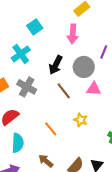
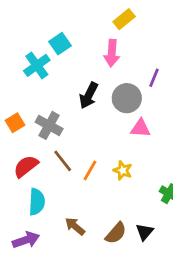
cyan cross: (21, 54) -> (37, 65), moved
brown line: (64, 91) -> (63, 161), moved
orange line: (51, 129) -> (90, 170), moved, turned 70

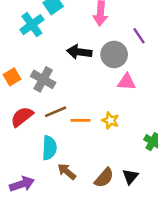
purple line: (154, 78) -> (139, 36), turned -56
black arrow: (89, 95) -> (79, 52), turned 70
brown line: (63, 161) -> (56, 112), turned -75
orange line: (90, 170) -> (80, 120), turned 60
cyan semicircle: (37, 202) -> (49, 148), moved

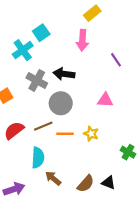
gray circle: (114, 54) -> (61, 103), moved
gray cross: (43, 79) -> (37, 80), moved
black triangle: (130, 177) -> (108, 183), turned -48

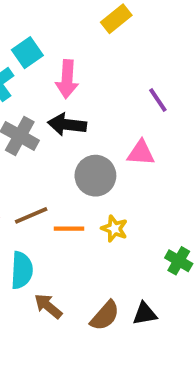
pink arrow: (82, 40) -> (67, 79), moved
pink triangle: (105, 100) -> (141, 153), moved
gray circle: (61, 103) -> (95, 176), moved
black triangle: (108, 183) -> (145, 314), turned -32

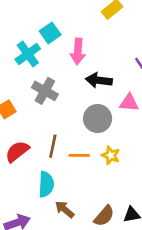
black arrow: (67, 125) -> (99, 80), moved
brown line: (31, 215) -> (53, 146), turned -55

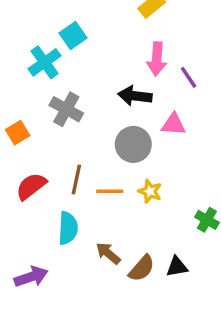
pink arrow: (78, 51) -> (157, 59), moved
brown arrow: (65, 209) -> (108, 253), moved

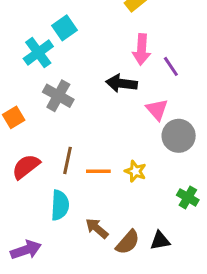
pink triangle: (173, 124) -> (157, 110), turned 45
gray circle: (133, 144) -> (179, 136), moved

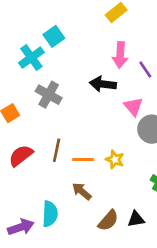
cyan semicircle: (60, 205) -> (50, 214), moved
brown arrow: (97, 228) -> (82, 191), moved

